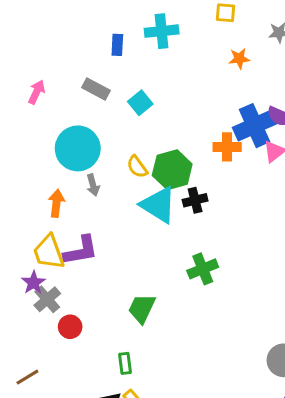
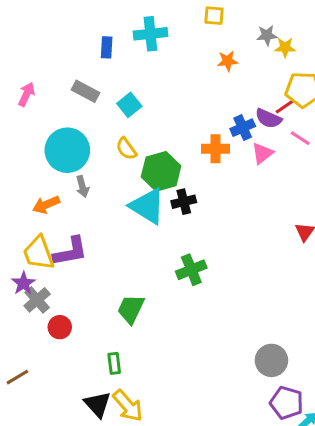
blue cross: (255, 126) -> (243, 128), size x0.6
yellow semicircle: (137, 167) -> (126, 149), moved
orange arrow: (56, 203) -> (46, 205), turned -120

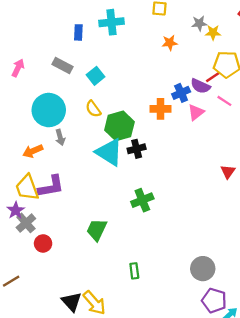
green rectangle: (114, 363) -> (134, 271), moved

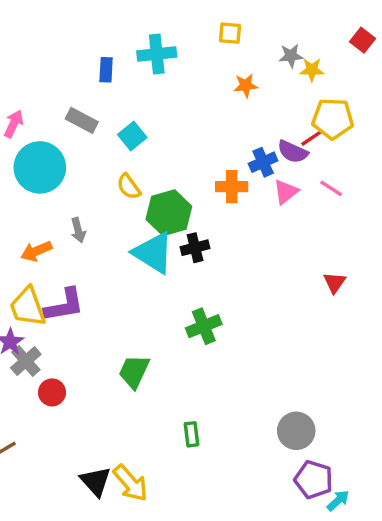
pink line: (224, 101) -> (331, 188), moved
cyan circle: (49, 110) -> (40, 167), moved

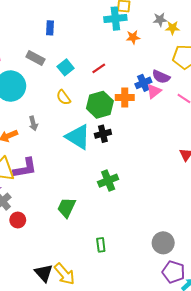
cyan cross: (157, 54) -> (115, 19), moved
red line: (312, 138) -> (99, 68), moved
pink triangle: (286, 192) -> (154, 91), moved
green hexagon: (169, 213) -> (100, 105), moved

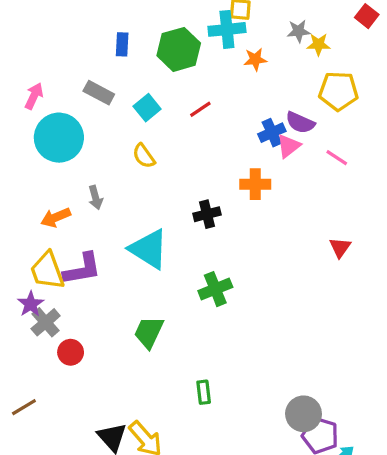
orange cross: (125, 97) -> (255, 184), moved
green hexagon: (100, 105) -> (179, 49), moved
cyan triangle: (78, 137) -> (149, 249), moved
gray circle: (163, 243) -> (304, 414), moved

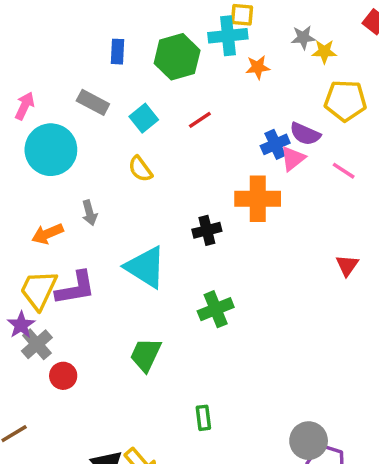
orange cross: (255, 184) -> (258, 199), size x1.4
yellow trapezoid: (47, 271) -> (39, 290), turned 45

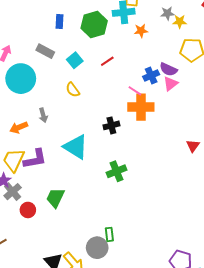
pink triangle: (293, 158) -> (170, 84), moved
pink line: (344, 171) -> (135, 91), moved
green trapezoid: (146, 355) -> (55, 198), moved
gray circle: (309, 441) -> (97, 248), moved

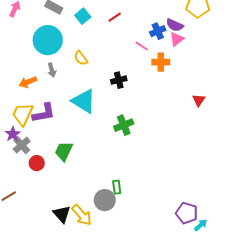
cyan circle: (21, 79) -> (48, 40), moved
yellow semicircle: (73, 90) -> (81, 58), moved
orange cross: (141, 107) -> (161, 62), moved, size x0.7

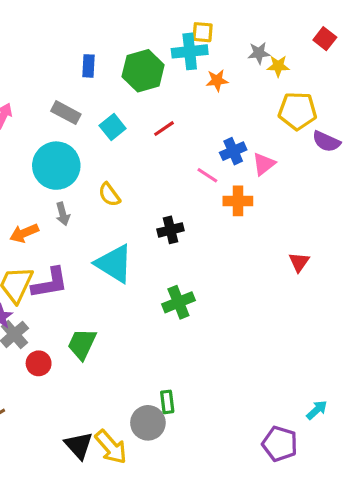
purple semicircle: (175, 25) -> (326, 141), moved
cyan arrow: (201, 225) -> (317, 410), moved

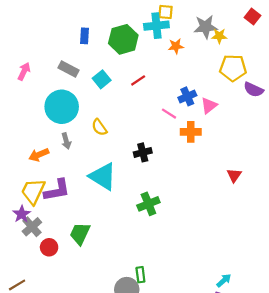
gray star: (259, 53) -> (206, 27), size x1.5
cyan arrow: (317, 410) -> (224, 280), moved

